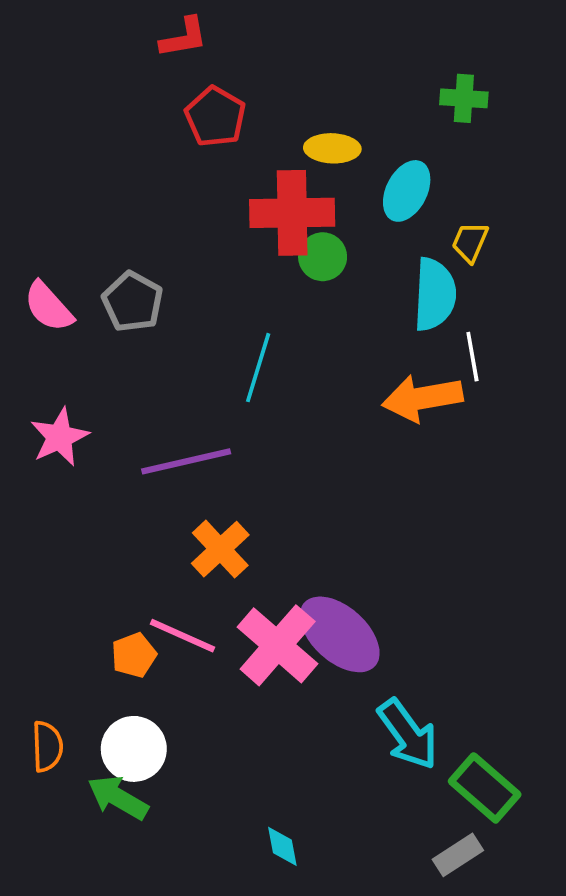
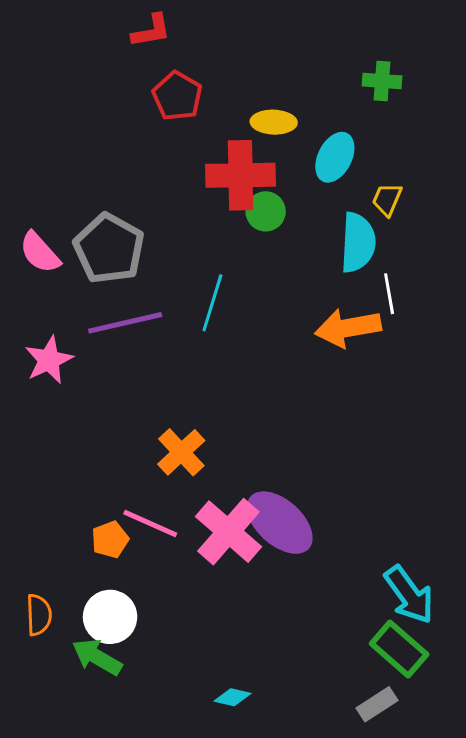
gray pentagon: (133, 302) -> (109, 249), size x1.4
purple line: (186, 461) -> (125, 323), moved
cyan arrow: (408, 734) -> (409, 595), moved
cyan diamond: (282, 846) -> (232, 697), turned -66

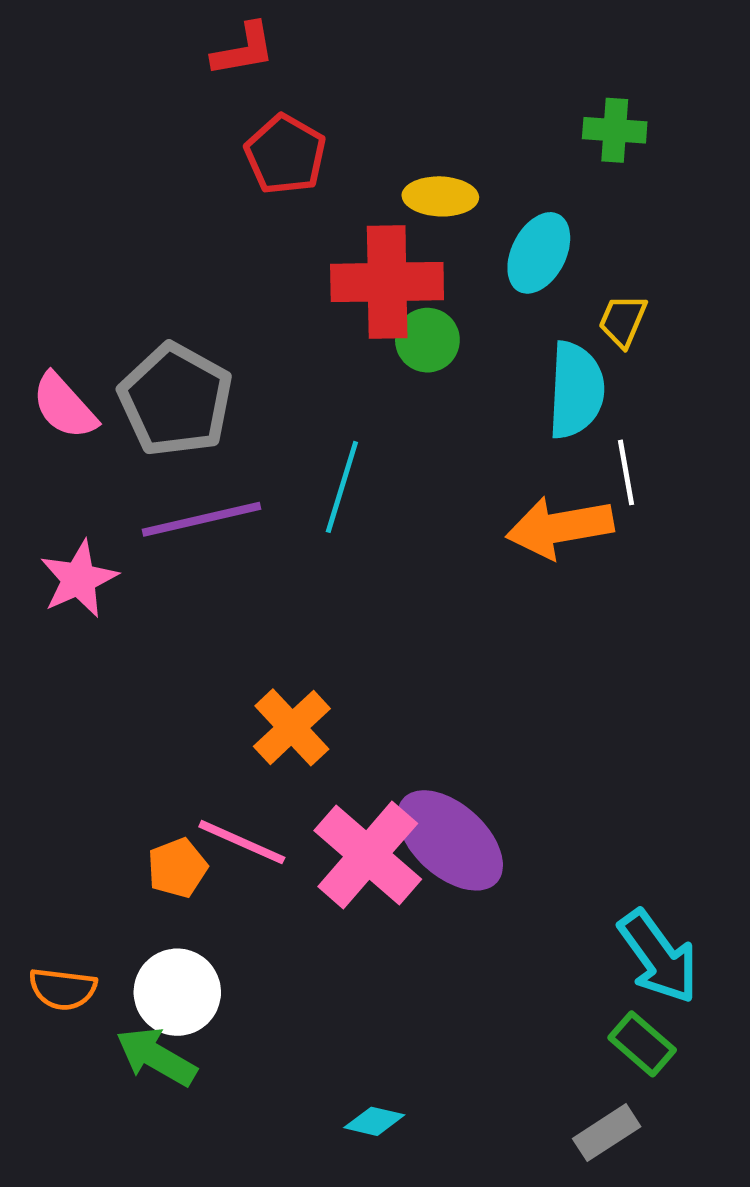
orange semicircle: (39, 615) -> (63, 989), turned 99
green rectangle: (399, 649) -> (642, 1044), size x0.7

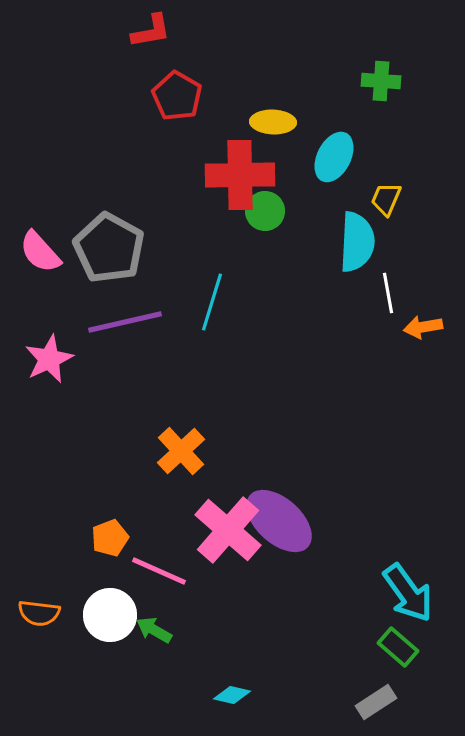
orange arrow: (560, 527) -> (423, 327), moved, size x0.6
pink line: (242, 842) -> (159, 571), moved
green arrow: (156, 1057) -> (154, 630), moved, size x0.7

